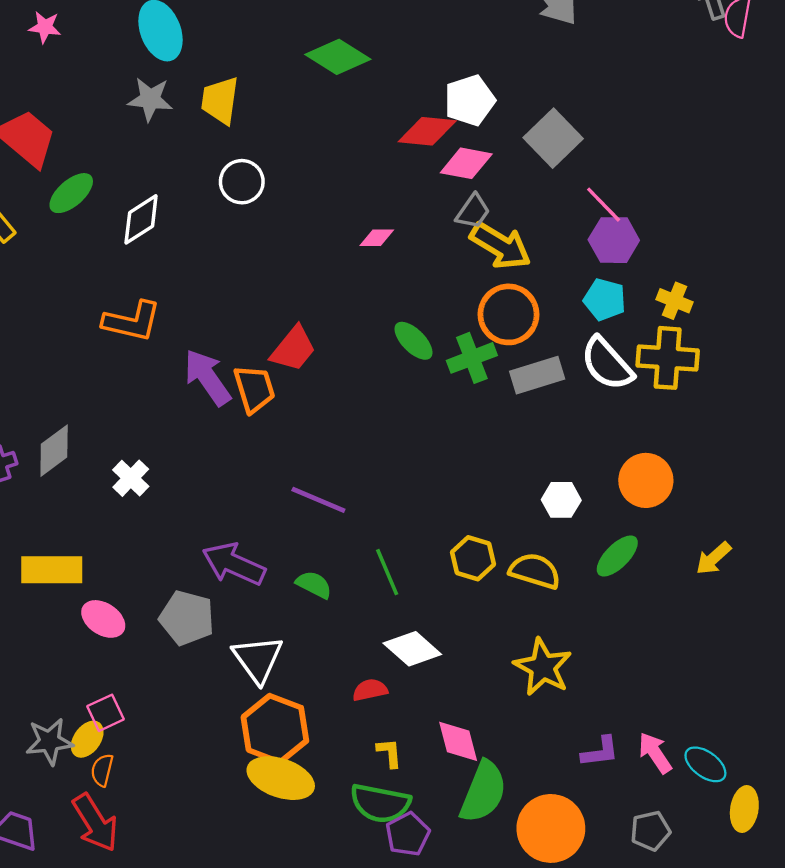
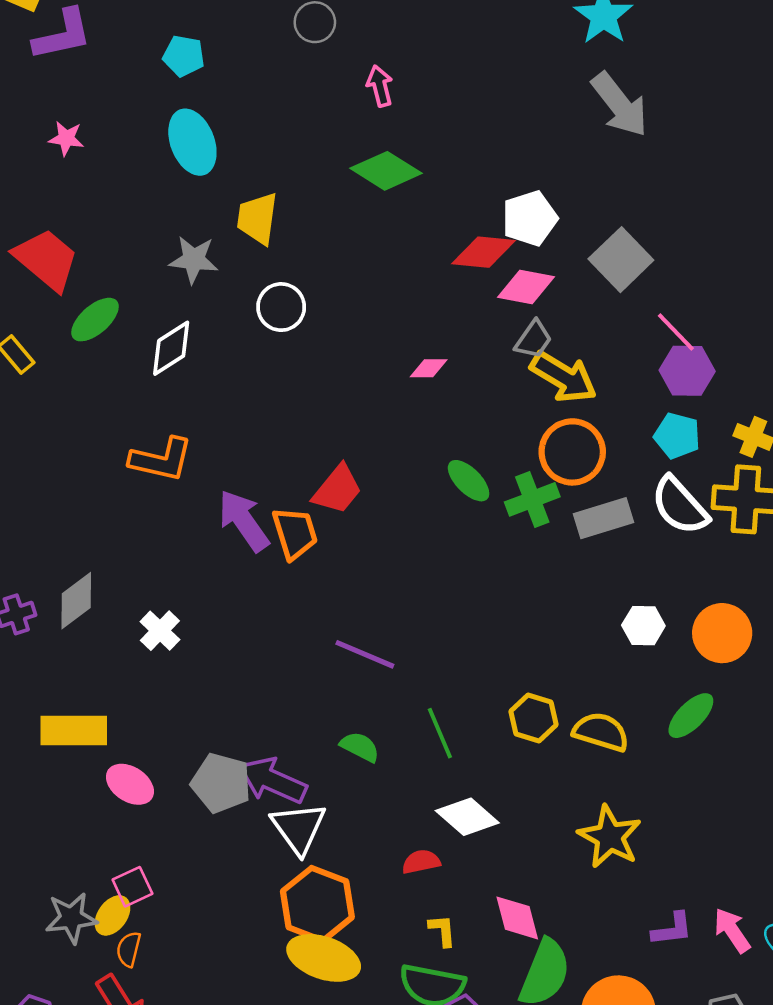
gray star: (150, 99) -> (194, 260), moved
white hexagon: (561, 500) -> (643, 626), moved
purple arrow: (234, 564) -> (272, 781), moved

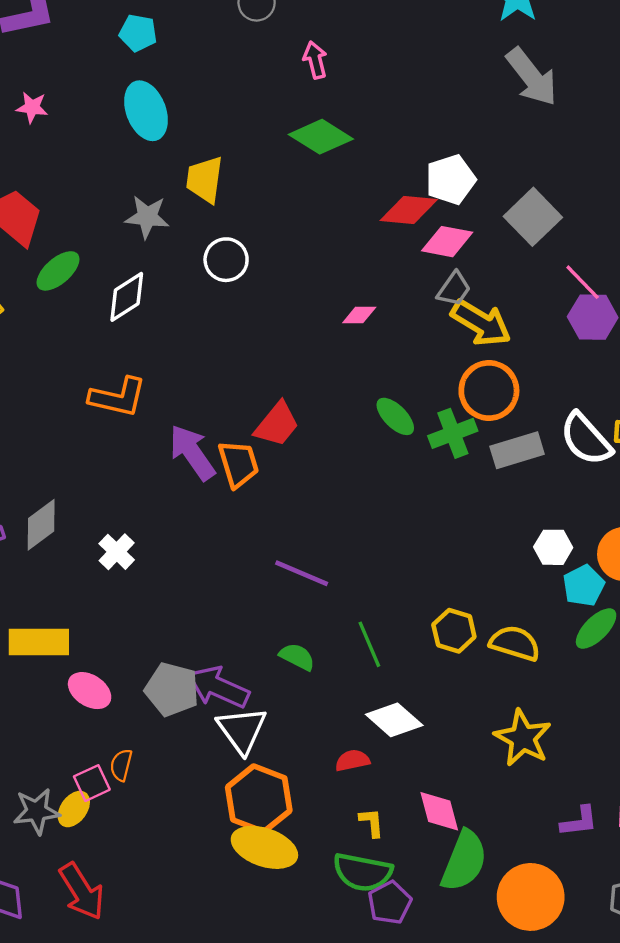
cyan pentagon: (677, 436) -> (584, 586), moved, turned 30
orange semicircle: (129, 949) -> (121, 765), moved

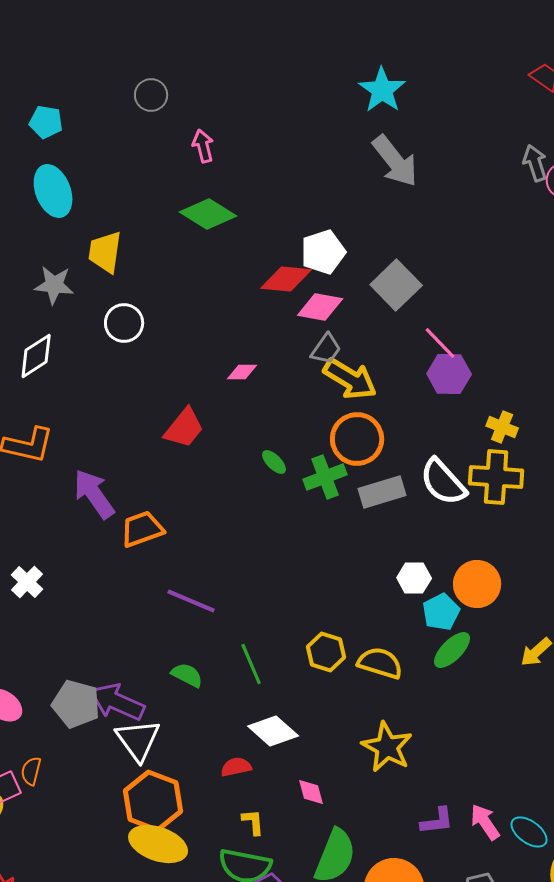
green ellipse: (395, 416) -> (274, 462), size x0.7
red trapezoid: (277, 424) -> (184, 428), moved
orange trapezoid: (238, 464) -> (142, 529), moved, turned -93
pink diamond: (439, 811) -> (311, 792), moved, size x0.7

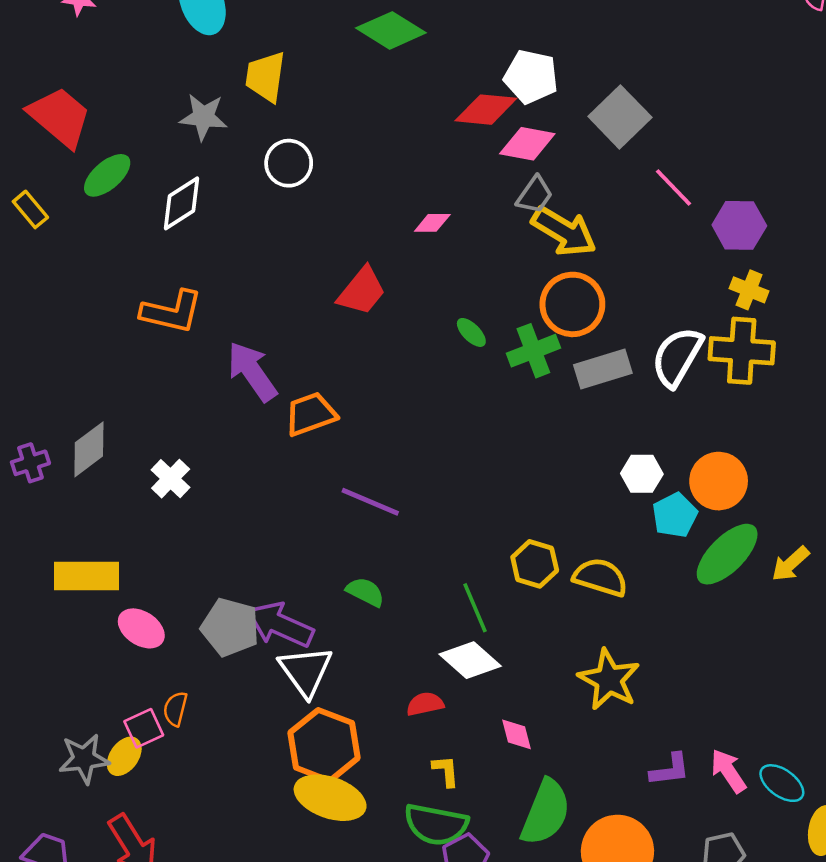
white pentagon: (323, 252) -> (531, 77), turned 30
purple hexagon: (449, 374) -> (739, 225), moved
white semicircle: (443, 482) -> (677, 357), turned 72
green ellipse: (452, 650) -> (727, 554), moved, size x1.4
green line: (251, 664) -> (475, 608), moved

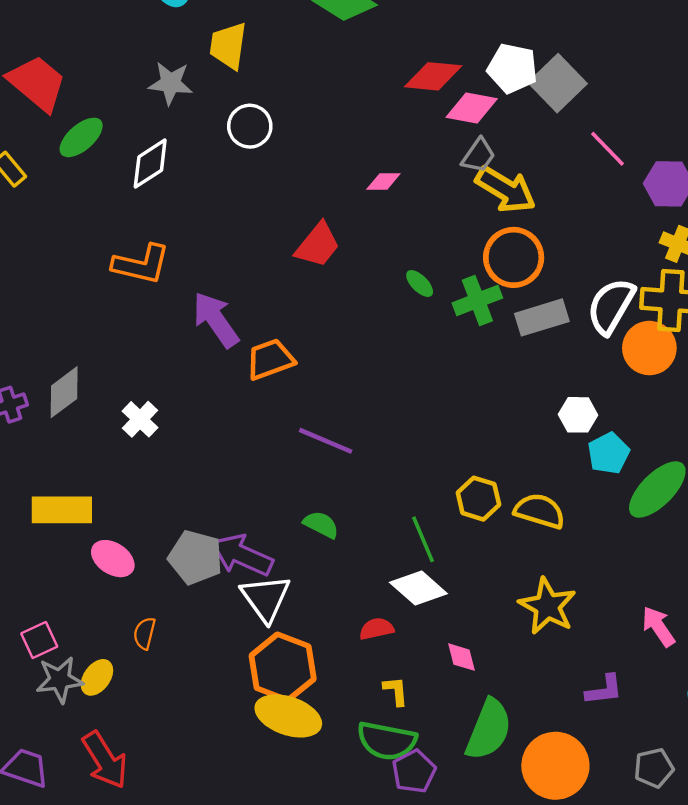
white pentagon: (531, 77) -> (512, 68), moved
orange circle: (719, 481) -> (649, 348), moved
pink square: (144, 728) -> (39, 640), moved
pink arrow: (728, 771) -> (658, 626), moved

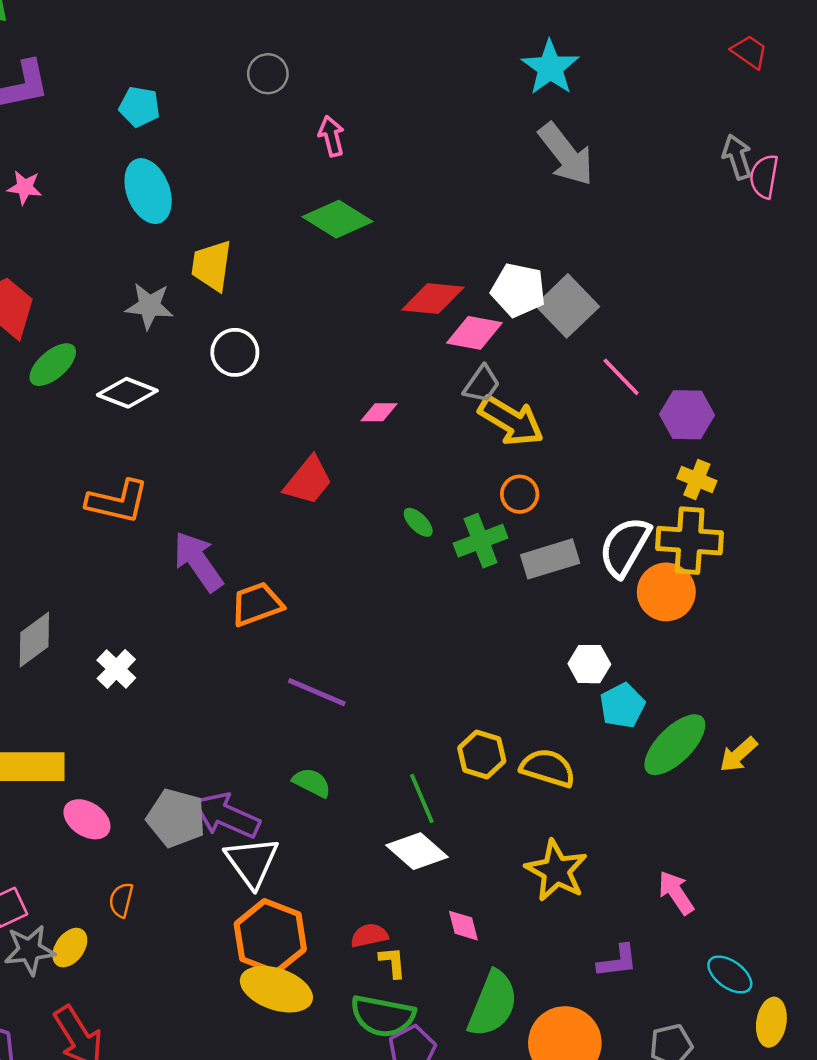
white diamond: (150, 163) -> (127, 393), turned 54
orange circle: (514, 257) -> (520, 494), size x0.6
red semicircle: (377, 629) -> (369, 935), moved

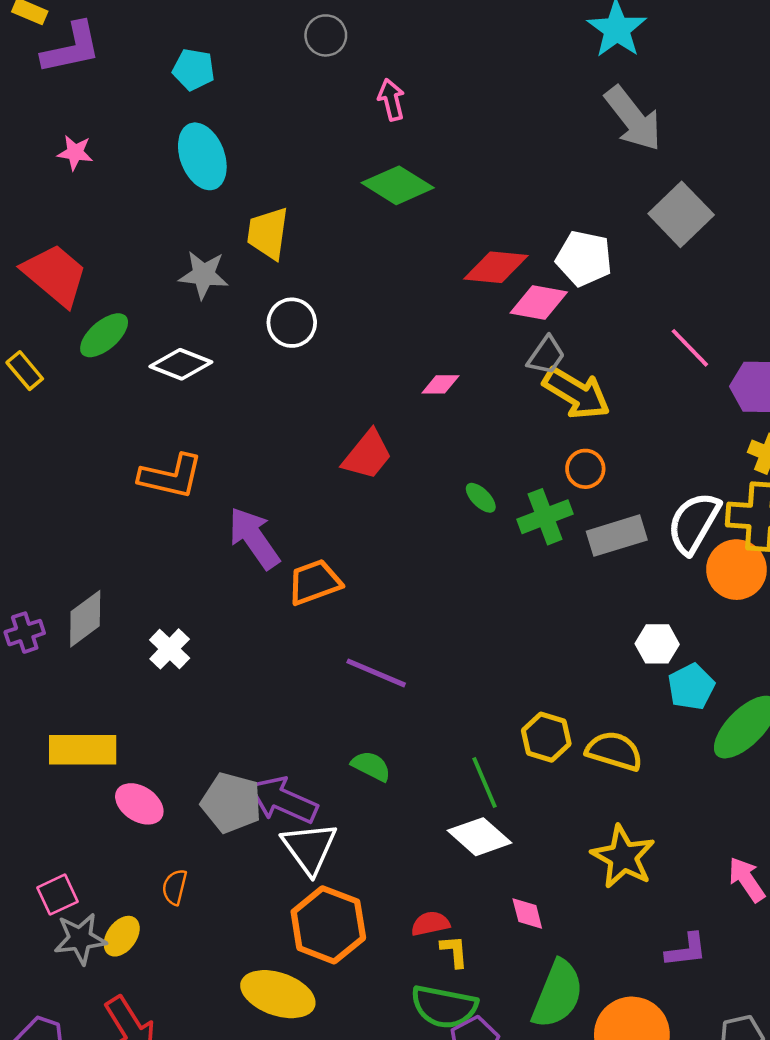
gray square: (567, 306) -> (681, 214), moved
yellow ellipse: (276, 989) -> (278, 994), moved

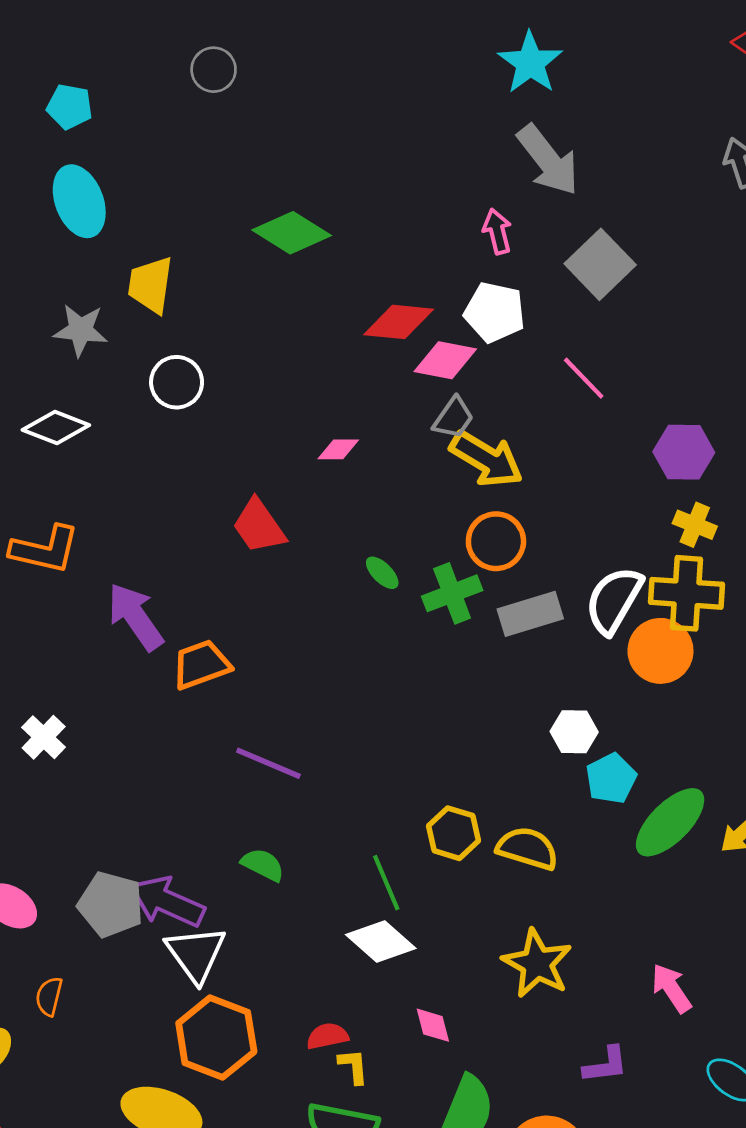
pink arrow: (391, 100) -> (497, 231), moved
pink line: (690, 348) -> (584, 378), moved
red trapezoid: (367, 455) -> (259, 526), turned 106
orange circle: (585, 469) -> (496, 541), size x1.4

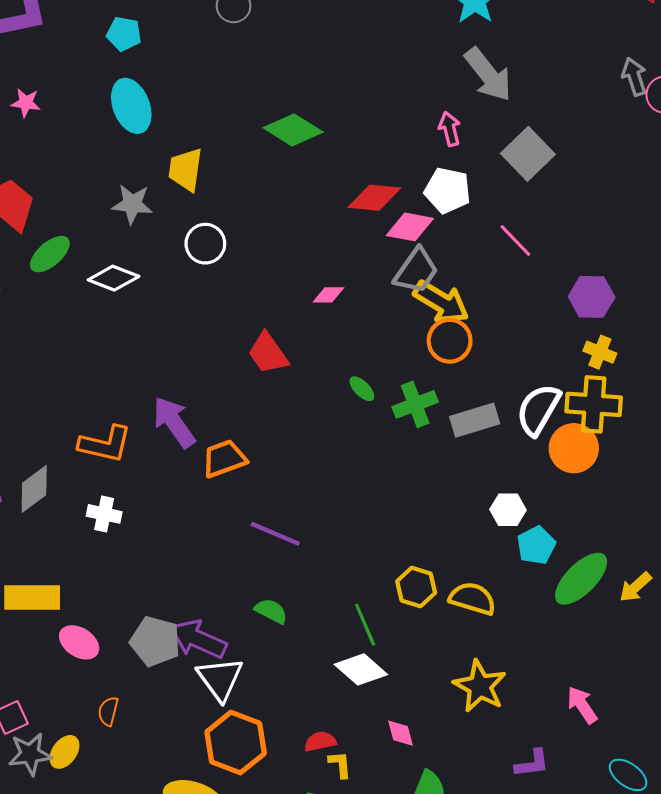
gray trapezoid: (453, 418) -> (416, 271), size x1.4
orange circle: (496, 541) -> (450, 341), moved
orange L-shape: (45, 549) -> (105, 444), moved
white cross: (44, 737) -> (104, 514), turned -32

